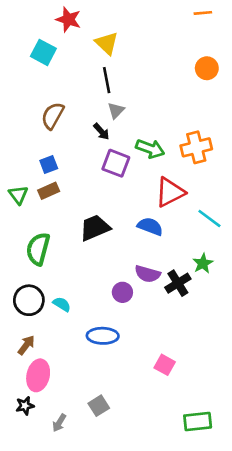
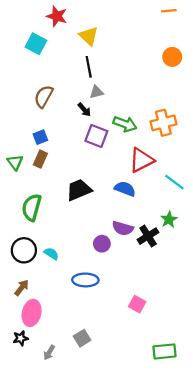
gray triangle: (116, 110) -> (96, 92), turned 32
brown rectangle: (49, 191) -> (40, 159), turned -42

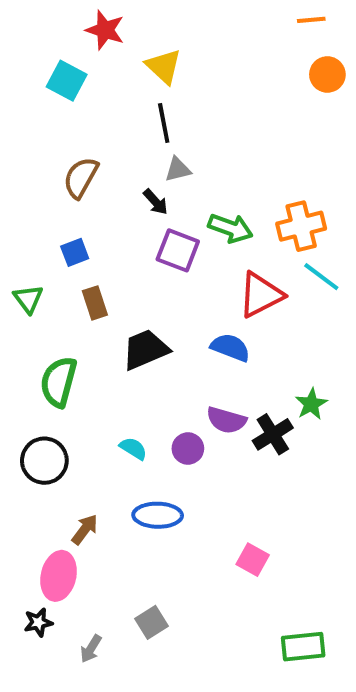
orange circle: (172, 57) -> (327, 74), moved
brown rectangle: (40, 159) -> (95, 303), moved, turned -42
cyan line: (174, 182) -> (321, 277), moved
cyan semicircle: (51, 254) -> (133, 449), moved
brown arrow: (22, 288) -> (85, 529), moved

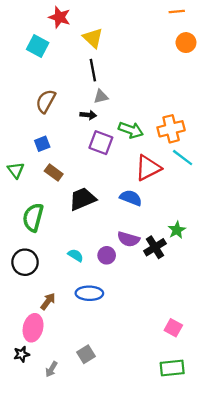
black arrow: (156, 202) -> (88, 115), turned -42
brown rectangle: (95, 303) -> (54, 173), turned -36
pink square: (253, 560) -> (173, 328), moved

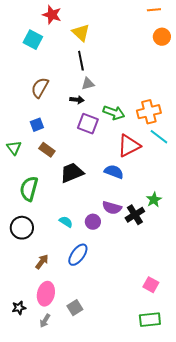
blue ellipse: (89, 293) -> (78, 255), turned -55
pink ellipse: (33, 328) -> (46, 294), moved

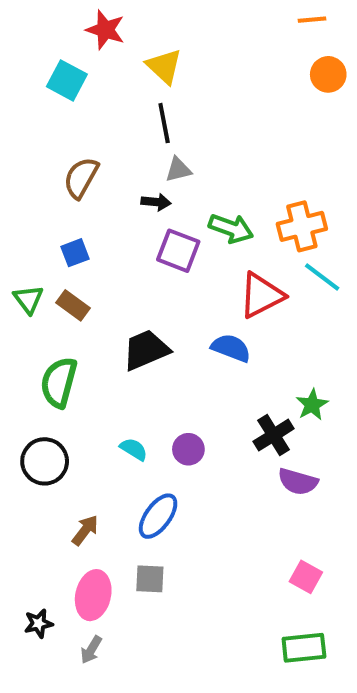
brown rectangle: (47, 150) -> (73, 305), moved
purple semicircle: (112, 208) -> (298, 482), moved
gray square: (75, 308) -> (150, 579), moved, turned 35

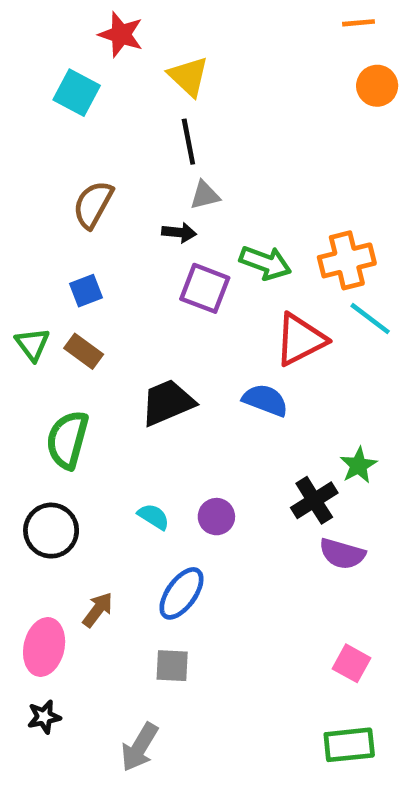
pink ellipse: (93, 595) -> (44, 647), moved
gray arrow: (91, 650) -> (140, 747), moved, size x1.5

